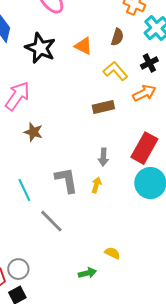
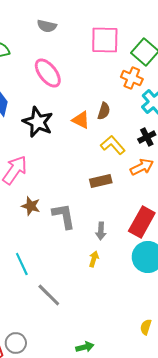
brown semicircle: (117, 37) -> (104, 111), moved
gray L-shape: (66, 180) -> (64, 216), moved
yellow semicircle: (112, 253) -> (146, 327), moved, turned -98

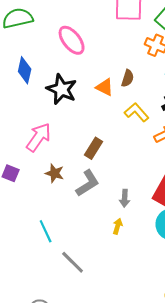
brown rectangle: (101, 181) -> (94, 148), moved, turned -45
gray L-shape: (64, 216) -> (88, 183), turned 68

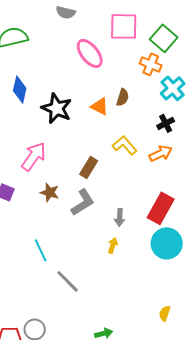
pink ellipse: (72, 40) -> (90, 53), moved
yellow L-shape: (137, 112) -> (125, 145), moved

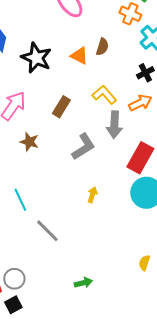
brown rectangle: (89, 167) -> (61, 107), moved
gray L-shape: (83, 202) -> (83, 147), moved
gray arrow: (120, 217) -> (114, 125), moved, size x1.5

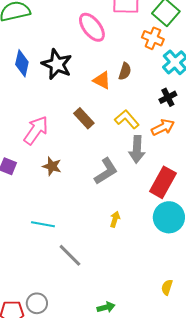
black star: (36, 58) -> (57, 64), moved
brown rectangle: (61, 107) -> (84, 118), moved, turned -75
cyan line: (20, 200) -> (43, 224), turned -55

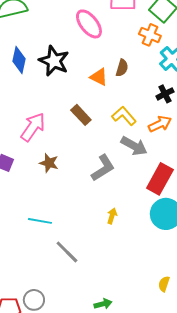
gray arrow: (137, 149) -> (134, 146), turned -64

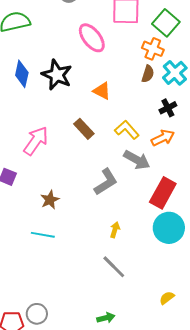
brown semicircle: (122, 68) -> (148, 74), moved
brown star: (49, 163) -> (50, 200), moved, turned 30
gray line: (67, 252) -> (114, 267), moved
yellow semicircle: (164, 284) -> (167, 298), turned 35

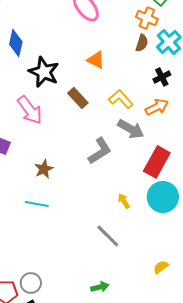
black star: (57, 75) -> (44, 72), moved
pink arrow: (36, 141) -> (30, 110), turned 108
yellow arrow: (115, 230) -> (124, 201), moved, turned -49

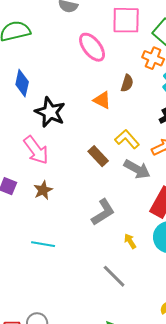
brown semicircle: (142, 43) -> (127, 83), moved
brown rectangle: (78, 98) -> (98, 156), moved
gray L-shape: (100, 151) -> (103, 212), moved
brown star: (44, 169) -> (43, 190), moved

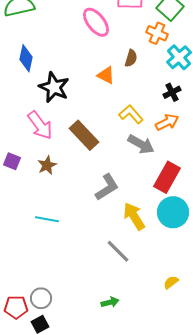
brown rectangle: (98, 156) -> (84, 135), moved, size x1.4
yellow arrow: (130, 241) -> (134, 216), size x1.8

